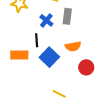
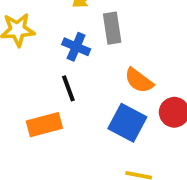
orange semicircle: (73, 46) -> (139, 80), turned 63
blue square: (49, 57) -> (127, 123), moved

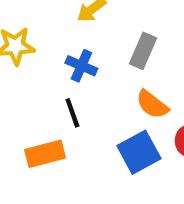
gray rectangle: (112, 28) -> (143, 51), moved, turned 32
blue square: (127, 123) -> (139, 152), turned 33

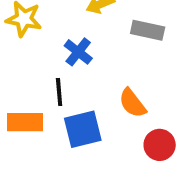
gray rectangle: (143, 51) -> (148, 30), moved, turned 64
blue square: (139, 152) -> (83, 129), moved

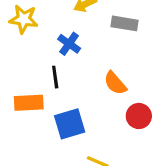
blue square: (83, 129) -> (70, 124), moved

